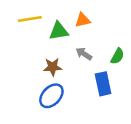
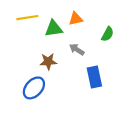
green semicircle: (117, 56) -> (108, 34), moved
blue ellipse: (51, 96) -> (34, 88), moved

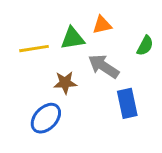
yellow line: (27, 18) -> (34, 49), moved
gray arrow: (77, 49) -> (104, 66), size x1.5

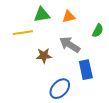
green triangle: (73, 38) -> (42, 15), moved
blue ellipse: (46, 118) -> (60, 89), moved

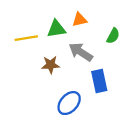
green triangle: (42, 15) -> (56, 29), moved

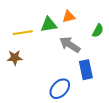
brown star: (51, 65) -> (15, 58), moved

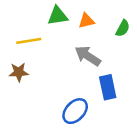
green triangle: (49, 25) -> (58, 16), moved
green semicircle: (98, 31) -> (123, 28), moved

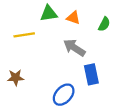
orange triangle: (86, 21) -> (73, 18), turned 32
brown star: (19, 72) -> (16, 78), moved

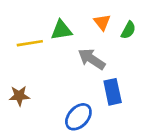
green triangle: (49, 14) -> (61, 30), moved
orange triangle: (73, 18) -> (102, 22), moved, turned 32

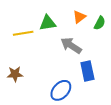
orange triangle: (102, 22) -> (79, 17), turned 32

